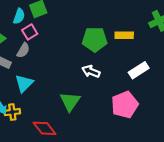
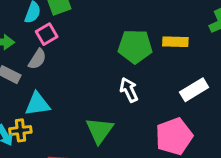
white arrow: (91, 71) -> (129, 90), turned 42
cyan triangle: (24, 83) -> (37, 104), turned 36
yellow cross: (12, 112) -> (20, 130), moved

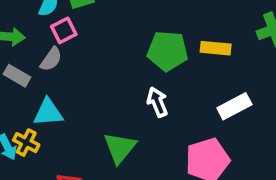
yellow cross: (20, 130) -> (26, 143), turned 30

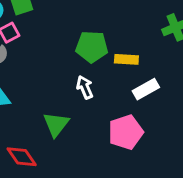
yellow rectangle: (216, 48) -> (126, 59), moved

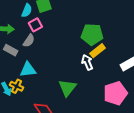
yellow rectangle: (126, 59) -> (98, 51), moved, turned -42

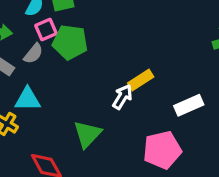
green pentagon: (92, 34) -> (70, 42), moved
white arrow: (87, 62) -> (122, 97), turned 49

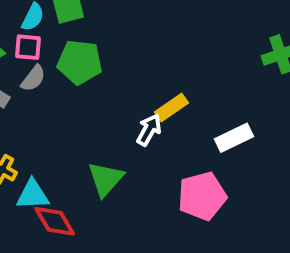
pink square: (46, 30) -> (28, 47), moved, turned 30
cyan triangle: (28, 99) -> (33, 195), moved

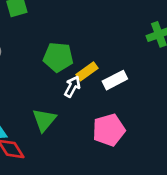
green pentagon: (80, 62) -> (58, 57), moved
white rectangle: (234, 138) -> (115, 80), moved

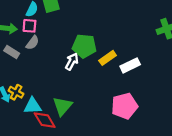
white arrow: (72, 87) -> (72, 62), moved
green triangle: (44, 120) -> (62, 106), moved

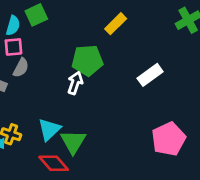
yellow rectangle: (108, 58) -> (116, 24), moved
cyan triangle: (33, 106) -> (49, 129), moved, turned -30
pink pentagon: (124, 106) -> (169, 139), moved

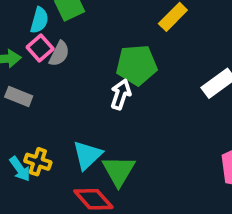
pink square: (13, 47) -> (40, 48), turned -36
gray semicircle: (21, 68) -> (59, 54), moved

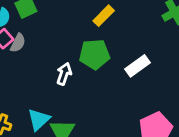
green pentagon: (137, 65) -> (95, 54), moved

